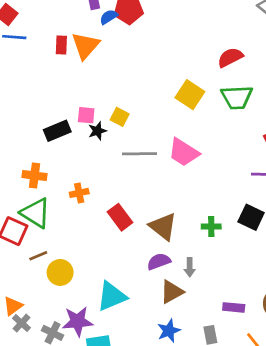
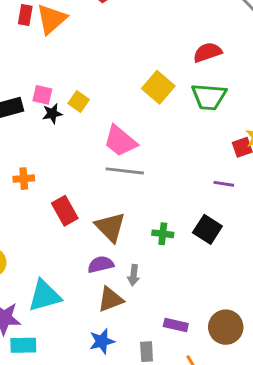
pink trapezoid: (184, 152) -> (120, 141), moved
gray line: (140, 154) -> (125, 171), moved

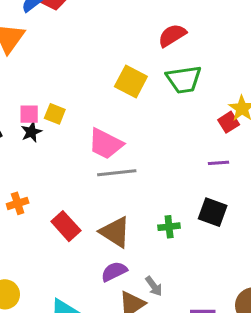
pink square: (42, 95) -> (29, 114), moved
gray arrow: (134, 275) -> (154, 286), moved, turned -30

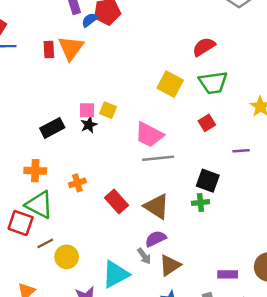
red square: (229, 122) -> (207, 123), moved
black square: (213, 212) -> (208, 181), moved
gray arrow: (154, 286) -> (144, 256), moved

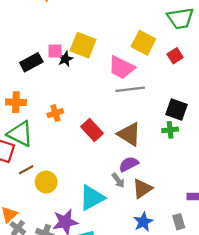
yellow square: (170, 84) -> (143, 43), moved
pink square: (87, 110) -> (55, 51), moved
yellow square: (108, 110) -> (83, 45), size x1.6

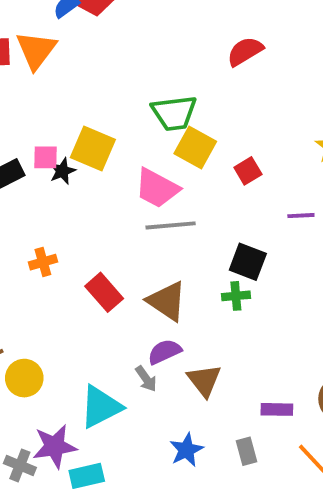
green trapezoid: (180, 18) -> (174, 113), moved
brown triangle: (142, 189) -> (204, 380), moved, turned -35

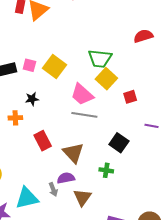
black star: (62, 171) -> (32, 99), moved
green cross: (236, 296) -> (106, 170), moved

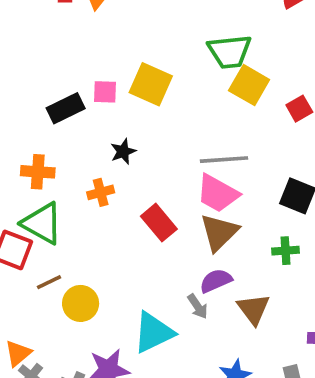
pink trapezoid: (82, 94) -> (218, 193), moved
brown triangle: (73, 153) -> (219, 232), turned 40

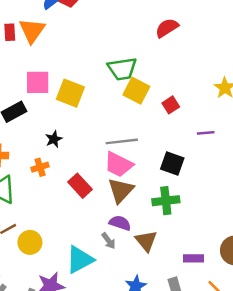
pink square: (105, 92) -> (38, 82), moved, size x1.5
green cross: (286, 251) -> (166, 201), size x1.5
purple semicircle: (216, 281) -> (120, 223), turned 45

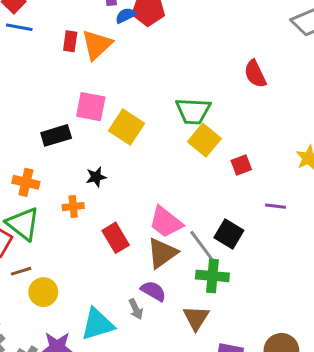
red semicircle: (167, 28) -> (255, 74), turned -95
gray line: (122, 141) -> (203, 247), moved, turned 48
brown triangle: (146, 241) -> (196, 318), moved

